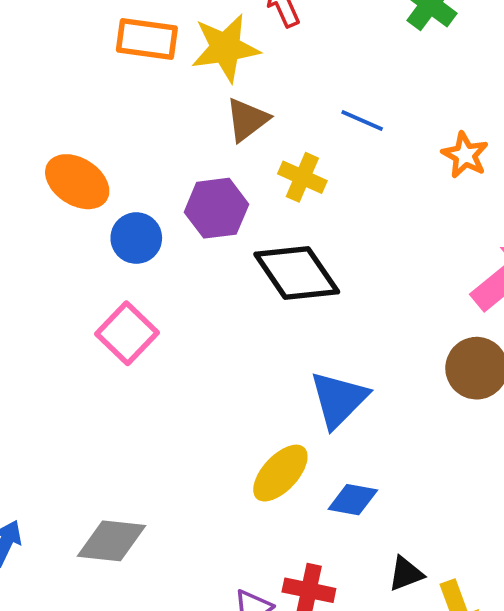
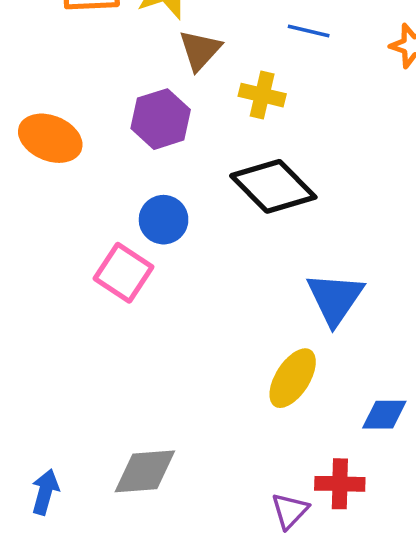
purple hexagon: (216, 208) -> (161, 119), moved
blue circle: (136, 238) -> (164, 220), moved
blue diamond: (353, 500) -> (384, 415), moved

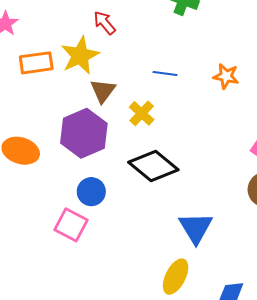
yellow cross: (262, 95) -> (142, 113), turned 35
purple hexagon: (161, 119) -> (84, 133), size x1.4

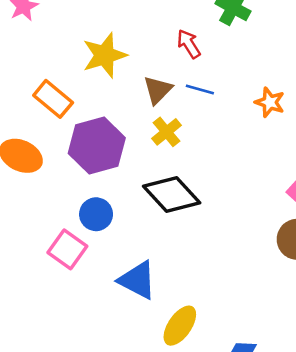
red arrow: (105, 23) -> (189, 44), moved
orange rectangle: (36, 63) -> (53, 99), moved, turned 40
brown triangle: (103, 91) -> (158, 90), moved
blue triangle: (196, 228) -> (137, 280), moved, turned -39

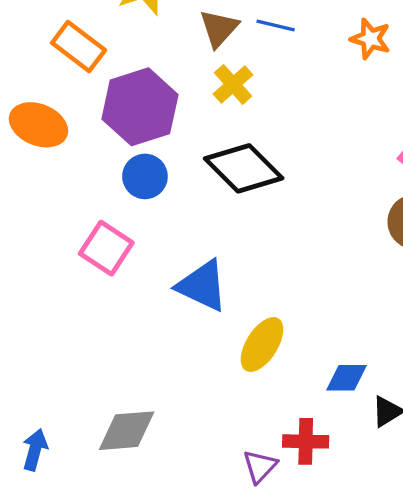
blue circle: (96, 214) -> (145, 176), moved

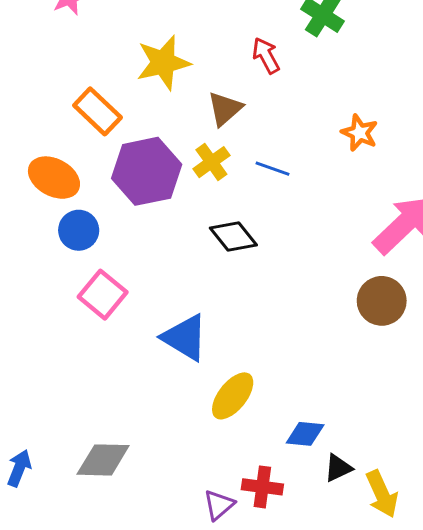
blue line: (276, 26) -> (272, 169), moved
yellow cross: (233, 84) -> (211, 162), moved
black diamond: (244, 168) -> (233, 236), size x0.7
blue circle: (145, 176) -> (79, 230), moved

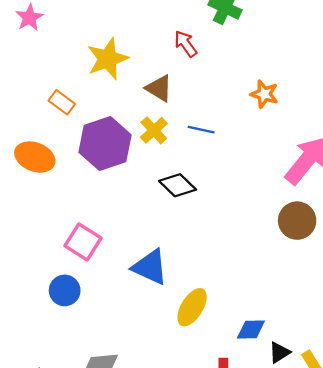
brown triangle: (225, 109) -> (159, 88), turned -40
orange rectangle: (97, 111) -> (62, 102), size x0.7
blue circle: (79, 230) -> (65, 290), moved

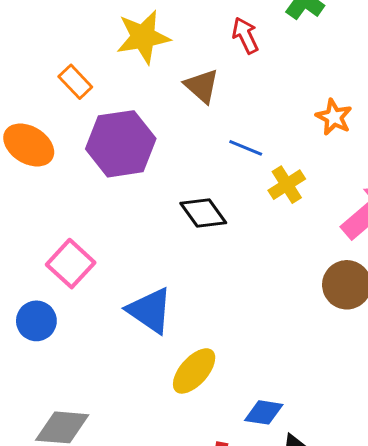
yellow cross: (154, 130) -> (287, 185), moved

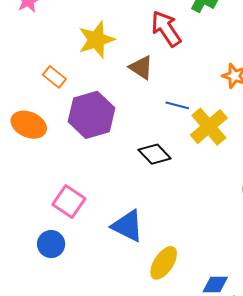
red arrow: (245, 35) -> (166, 29), size x1.5
yellow cross: (287, 185) -> (209, 127), size x1.5

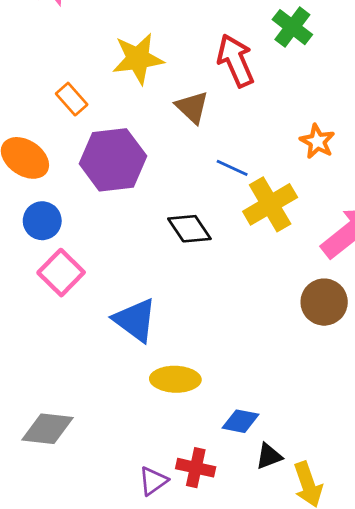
blue circle: (51, 244) -> (42, 221), moved
yellow ellipse: (164, 263) -> (175, 379), turned 48

